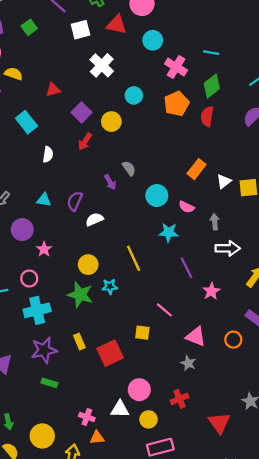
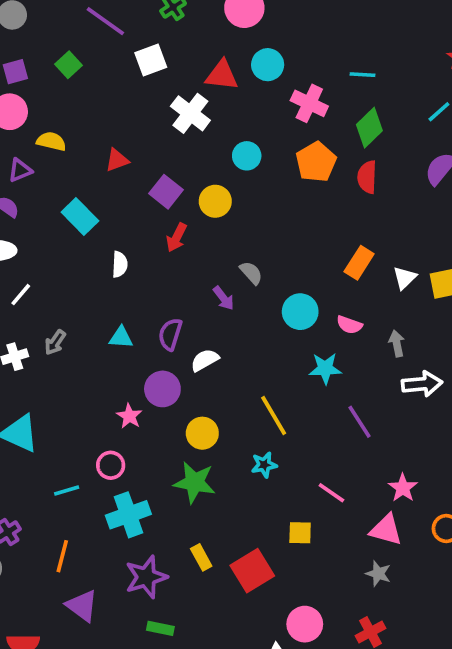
red triangle: (117, 25) -> (222, 75), moved
purple circle: (22, 230) -> (162, 389), moved
cyan star: (110, 287) -> (264, 465), moved
pink star: (211, 291) -> (403, 488), moved

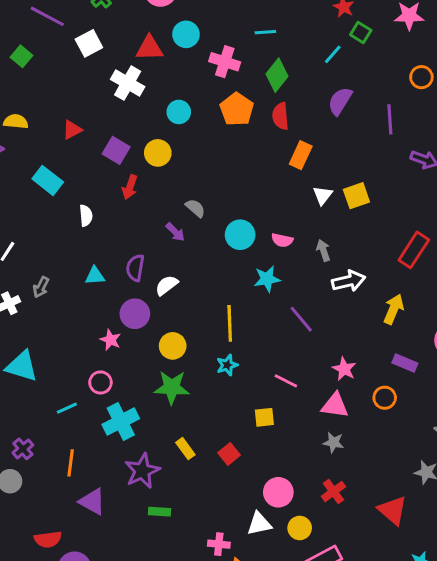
orange rectangle: (359, 263) -> (301, 155), moved
yellow line: (274, 416) -> (230, 323), turned 36
red square: (252, 571) -> (229, 454), size x0.6

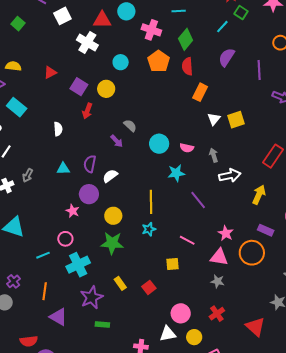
cyan rectangle: (48, 180) -> (17, 107), moved
orange circle: (385, 398) -> (252, 253), size x1.6

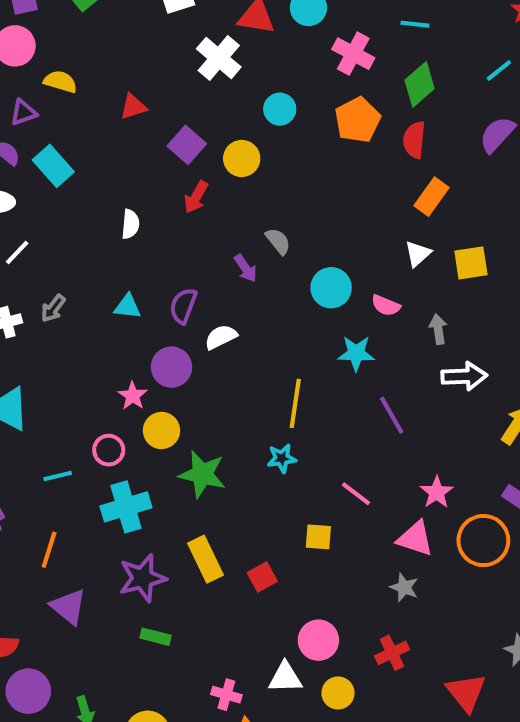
white triangle: (214, 119) -> (418, 254), moved
yellow square: (236, 120) -> (471, 263), moved
yellow circle: (113, 216) -> (161, 430), moved
yellow rectangle: (120, 283) -> (205, 559), size x1.5

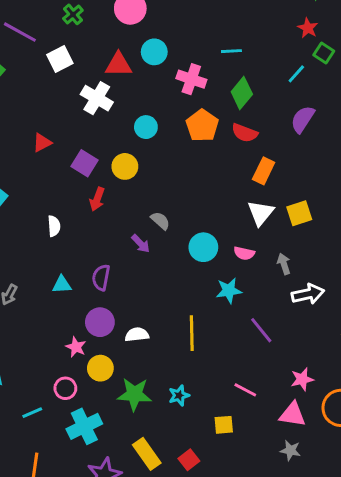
red semicircle: (414, 140) -> (245, 133), turned -65
white triangle: (418, 254) -> (261, 213), size x1.4
white semicircle: (221, 337) -> (137, 335), moved, turned 30
cyan star: (282, 458) -> (179, 395), moved
pink star: (437, 492) -> (302, 379), turned 30

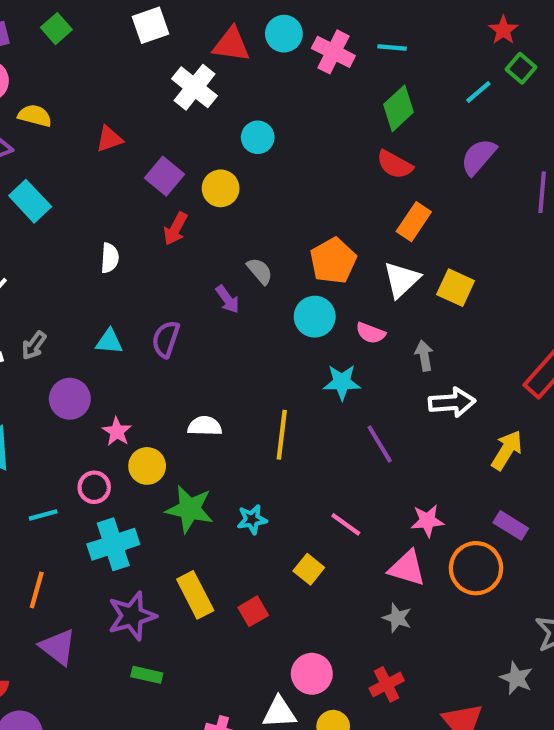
pink cross: (191, 79) -> (333, 52), moved
orange pentagon: (202, 125) -> (333, 261), moved
yellow square: (299, 213) -> (456, 288), turned 35
purple circle: (100, 322) -> (70, 399), moved
yellow square: (224, 425) -> (309, 569), turned 36

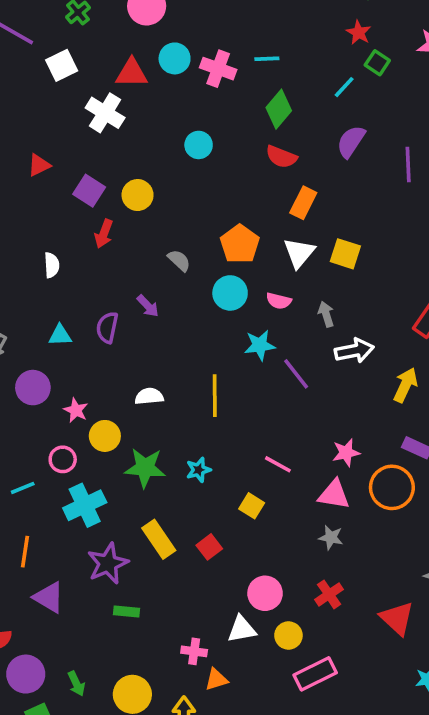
cyan circle: (258, 137) -> (199, 145), moved
purple arrow: (228, 299) -> (148, 306), moved
purple line: (380, 444) -> (296, 374), moved

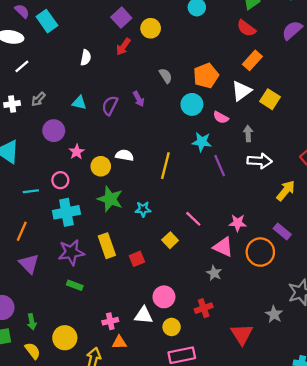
yellow circle: (105, 436) -> (101, 166), moved
pink cross: (194, 651) -> (110, 321), turned -35

